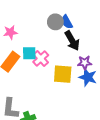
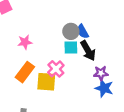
cyan square: (29, 53) -> (71, 47), moved
yellow square: (63, 74) -> (46, 82), moved

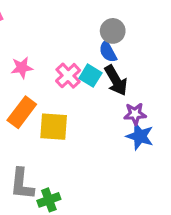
gray circle: (71, 31) -> (113, 31), moved
cyan square: (71, 47) -> (90, 76), turned 32
pink cross: (56, 69) -> (68, 76), moved

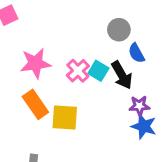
blue semicircle: (108, 52) -> (136, 53), moved
pink star: (22, 68) -> (35, 63), size x1.5
orange rectangle: (22, 112) -> (35, 104), turned -72

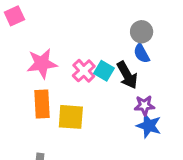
gray circle: (119, 30) -> (142, 32), moved
orange rectangle: (35, 104) -> (42, 104), turned 32

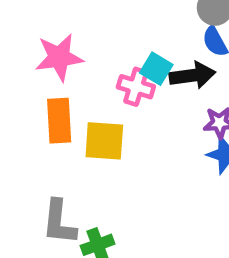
pink cross: (84, 71) -> (136, 87), moved, turned -30
black arrow: (127, 75) -> (192, 75), turned -68

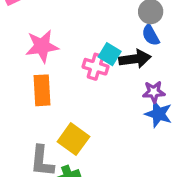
yellow square: (104, 141) -> (73, 139), moved, turned 32

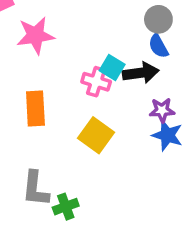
pink star: (42, 46) -> (35, 35), moved
yellow square: (73, 139) -> (96, 135), moved

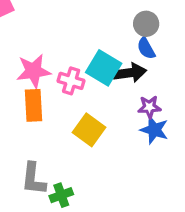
pink star: (35, 35) -> (34, 71), moved
cyan square: (112, 67) -> (104, 68), size x1.5
pink cross: (96, 82) -> (71, 81), moved

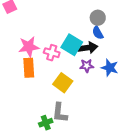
purple star: (149, 107) -> (87, 66), moved
blue star: (154, 130) -> (110, 68), moved
gray L-shape: (34, 179) -> (60, 113), moved

